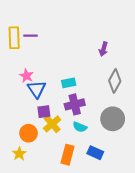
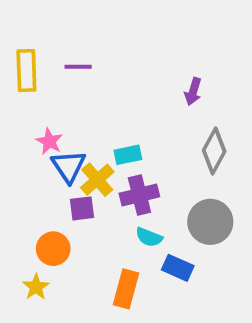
purple line: (31, 36) -> (78, 67), moved
yellow cross: (52, 124) -> (97, 180), moved
blue rectangle: (95, 153) -> (178, 268), moved

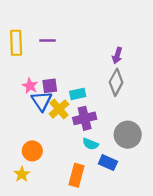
gray diamond: (214, 151) -> (116, 82), moved
purple square: (82, 208) -> (50, 86), moved

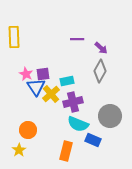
purple line: (47, 40) -> (77, 39), moved
purple arrow: (117, 56) -> (101, 48), turned -64
cyan semicircle: (90, 144) -> (78, 124), size x1.5

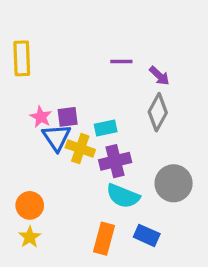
yellow cross: (51, 94) -> (80, 149), turned -30
orange circle: (28, 130) -> (30, 205), moved
blue rectangle: (93, 140) -> (147, 235), moved

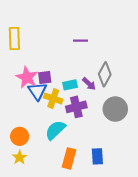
purple arrow: (159, 76) -> (89, 84), moved
pink star: (41, 117) -> (27, 77), size x1.5
gray circle: (174, 183) -> (115, 109), moved
cyan semicircle: (123, 196) -> (55, 130), moved, turned 115
blue rectangle: (147, 235) -> (97, 156), turned 63

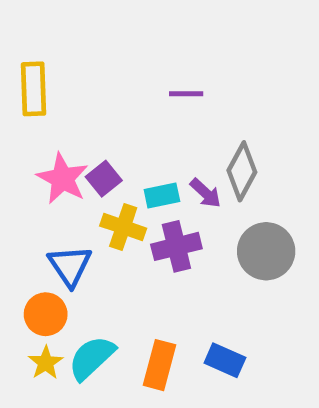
purple square: (45, 77) -> (104, 179), turned -32
blue triangle: (37, 91) -> (70, 266), moved
cyan semicircle: (55, 130) -> (92, 358), moved
blue rectangle: (97, 156) -> (225, 360), turned -63

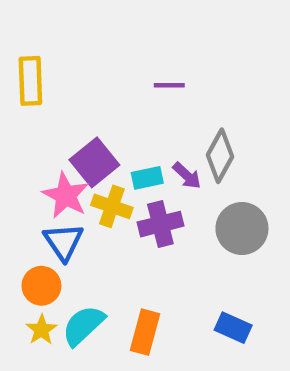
pink star: (63, 179) -> (66, 195), moved
purple square: (104, 179) -> (94, 162), size x1.5
blue rectangle: (225, 360) -> (233, 328), moved

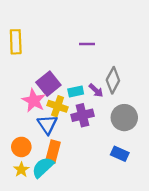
blue triangle: (63, 242) -> (47, 124), moved
blue rectangle: (233, 328) -> (120, 154), moved
orange rectangle: (145, 332) -> (53, 151), moved

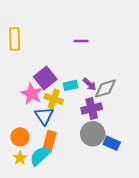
gray diamond: (113, 80) -> (105, 88), moved, turned 45
purple cross: (82, 115) -> (92, 108), moved
gray circle: (124, 118) -> (93, 134), moved

